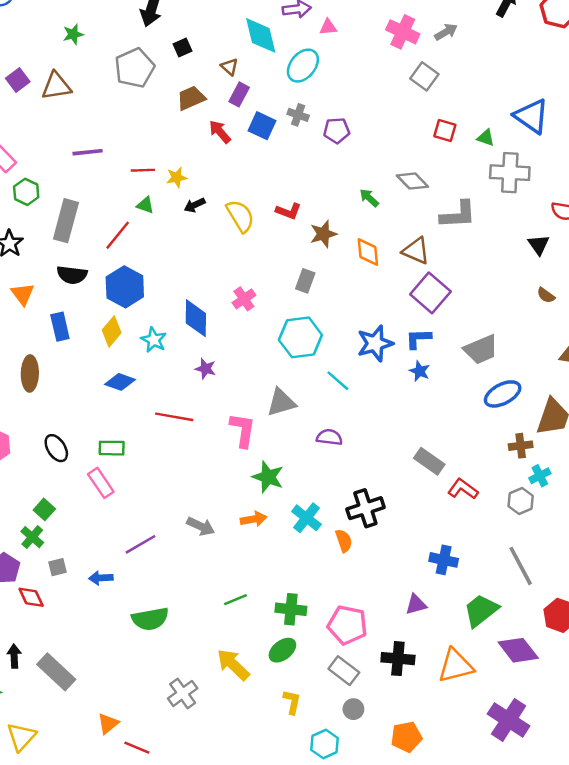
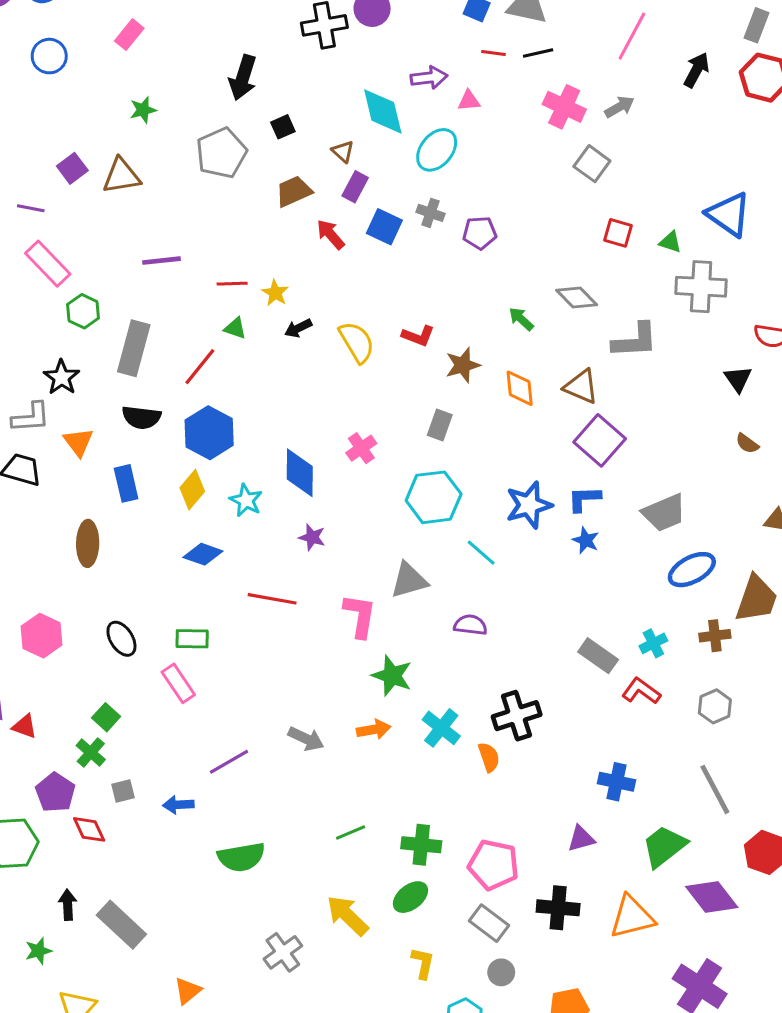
yellow star: (177, 177) -> (275, 293), turned -30
cyan cross: (540, 476) -> (653, 643), moved

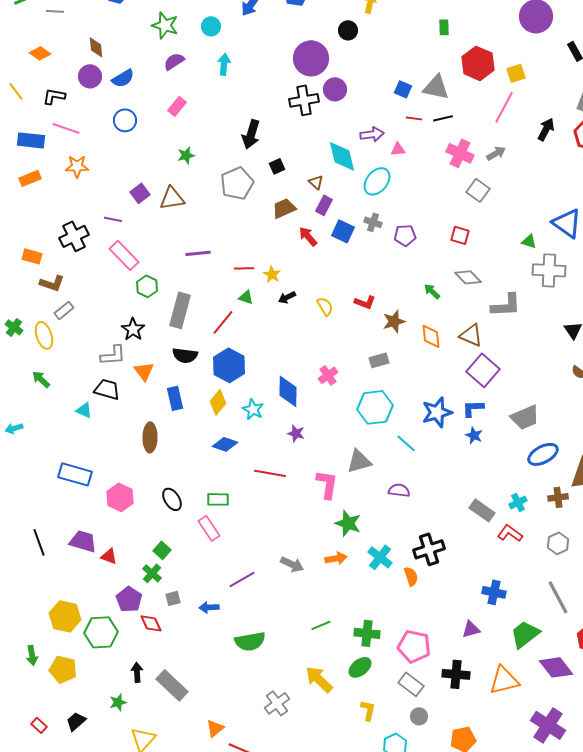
red square: (618, 233) -> (460, 235), moved
yellow semicircle: (357, 342) -> (325, 306), size x0.7
gray rectangle: (440, 425) -> (379, 360), turned 54

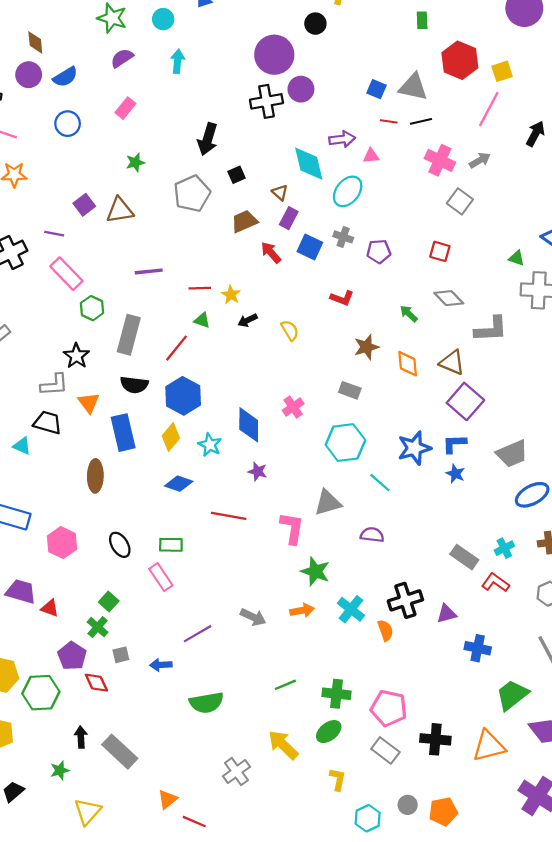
red L-shape: (365, 302) -> (342, 298), moved
gray rectangle: (379, 360) -> (350, 390), turned 36
blue rectangle: (175, 398) -> (123, 433), size x1.4
purple triangle: (471, 629) -> (447, 614), moved
gray circle: (419, 716) -> (408, 805), moved

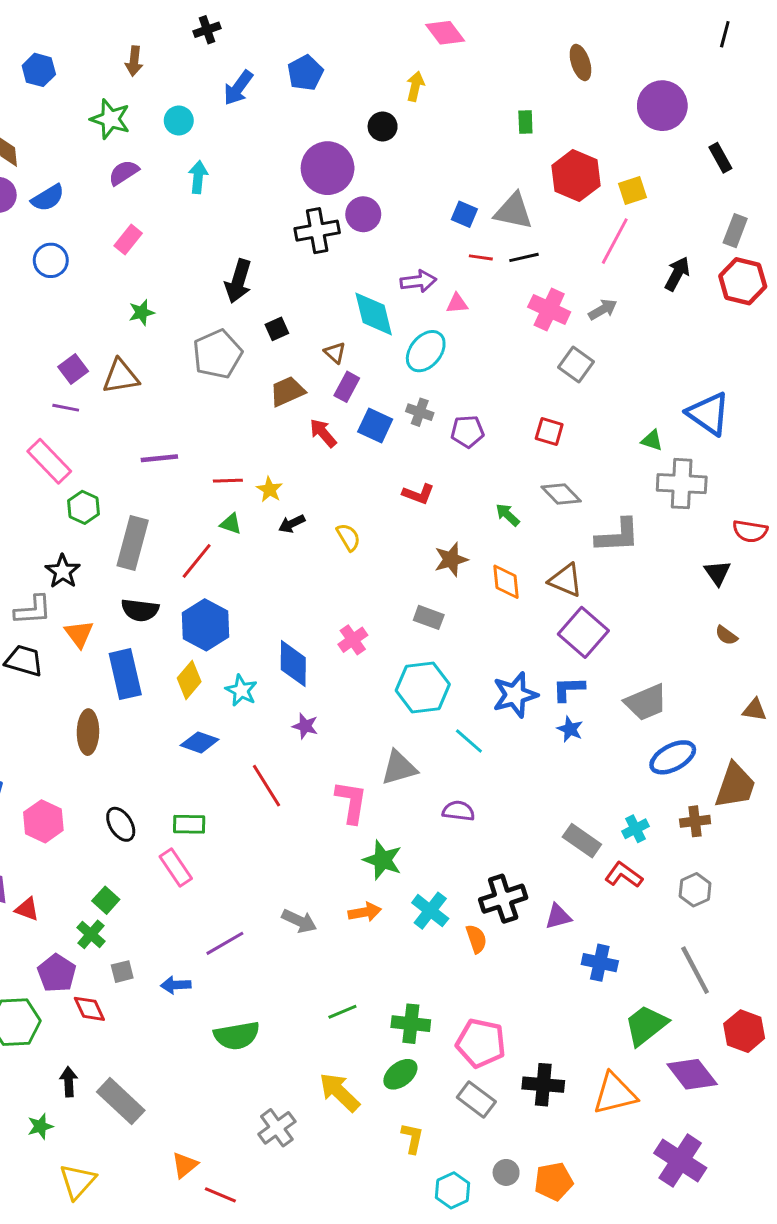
purple line: (54, 234) -> (66, 408), moved
red line: (229, 516) -> (267, 786), turned 48

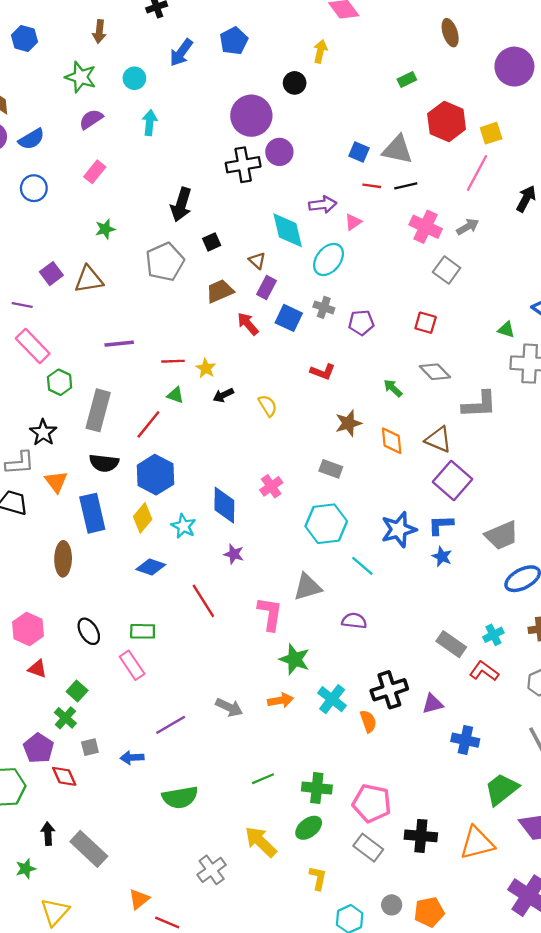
green rectangle: (525, 122) -> (407, 79), turned 66
pink triangle: (457, 304) -> (353, 222), turned -30
purple line: (66, 408) -> (22, 305), moved
red triangle: (27, 909) -> (37, 669), moved

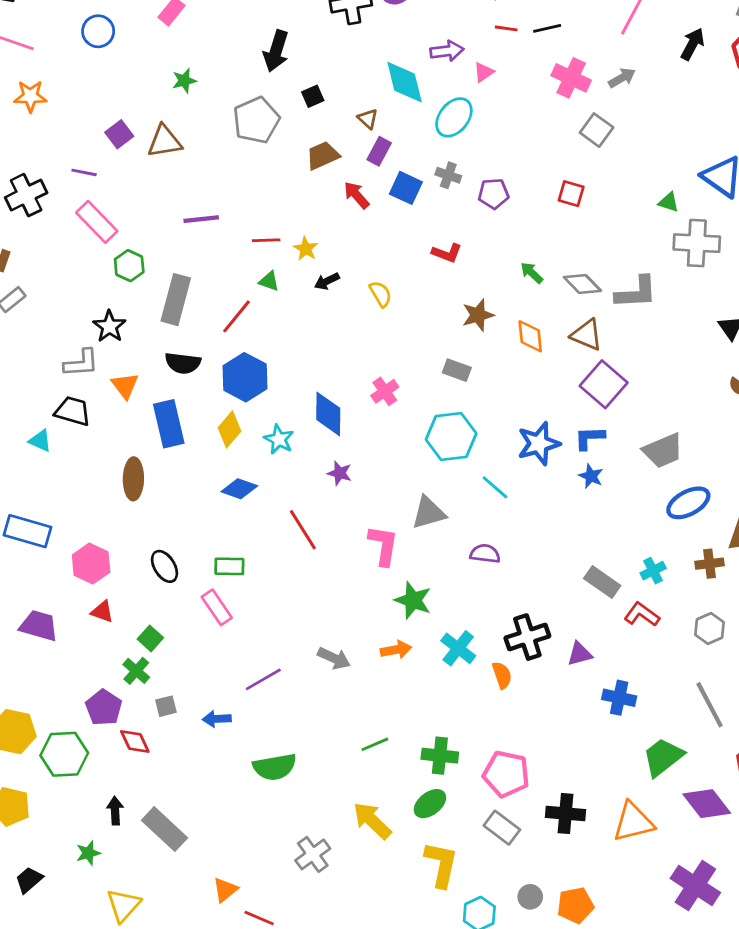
gray diamond: (435, 372) -> (582, 284), moved
yellow L-shape: (318, 878) -> (441, 864), size x1.6

